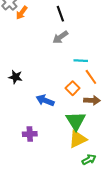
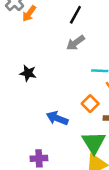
black line: (60, 14) -> (75, 15), turned 49
black star: (16, 77) -> (28, 73), moved

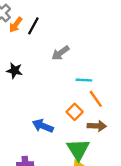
black line: (75, 15) -> (33, 26), moved
black star: (28, 73) -> (15, 71), moved

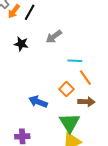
black star: (15, 71) -> (21, 44), moved

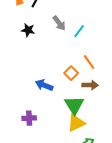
gray arrow: (54, 37) -> (59, 23), turned -91
cyan line: (75, 61) -> (79, 31), moved, turned -56

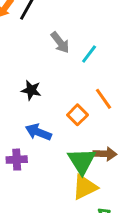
black star: (28, 30) -> (31, 90), moved
brown arrow: (90, 85) -> (105, 154), moved
purple cross: (29, 118) -> (17, 160), moved

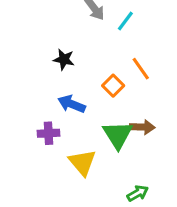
yellow triangle: (85, 187) -> (82, 162), moved, turned -44

